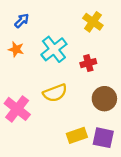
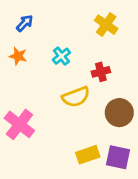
cyan cross: (54, 49) -> (61, 56), size x0.6
yellow semicircle: (55, 93) -> (76, 97), moved

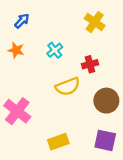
yellow rectangle: (88, 155) -> (58, 142), moved

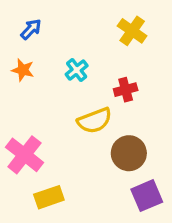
brown circle: (106, 101) -> (129, 153), moved
purple square: (105, 140) -> (147, 196), turned -35
yellow rectangle: (58, 142) -> (49, 197), moved

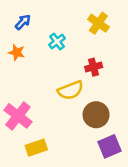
cyan cross: (77, 70) -> (57, 41), moved

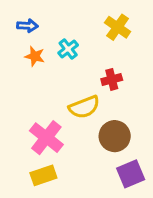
blue arrow: (23, 22) -> (27, 26), turned 49
orange star: (17, 52) -> (35, 56), moved
pink cross: (18, 116) -> (46, 138), moved

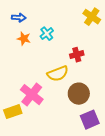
yellow cross: (118, 27) -> (92, 17), moved
yellow rectangle: (43, 175) -> (13, 112), moved

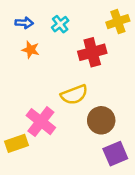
yellow cross: (92, 17) -> (118, 22), turned 36
cyan cross: (47, 34) -> (60, 24), moved
red cross: (77, 55) -> (92, 52), moved, size x1.5

